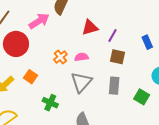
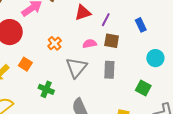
pink semicircle: (81, 57) -> (90, 44), moved
green square: (142, 97) -> (143, 88), moved

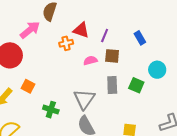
red triangle: (83, 13) -> (81, 30), turned 42
orange cross: (55, 43) -> (66, 43), moved, turned 32
gray triangle: (76, 68) -> (84, 99), moved
green square: (143, 88) -> (136, 85), moved

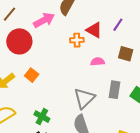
purple line: (105, 35) -> (118, 25), moved
brown square: (112, 56) -> (126, 54), moved
green cross: (51, 110) -> (42, 117), moved

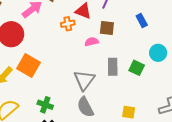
brown square: (126, 54) -> (107, 28), moved
orange square: (32, 75) -> (29, 65), size x1.6

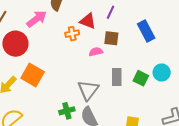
blue rectangle: (142, 21) -> (146, 31), size x1.5
cyan circle: (158, 53) -> (162, 72), moved
green cross: (45, 105) -> (67, 111), moved, turned -35

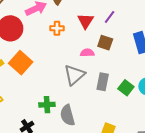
red triangle: (88, 21) -> (86, 21), turned 30
orange cross: (72, 34) -> (57, 28), moved
gray triangle: (88, 90) -> (74, 75), moved

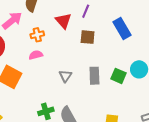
pink semicircle: (87, 53) -> (36, 55), moved
gray triangle: (74, 75) -> (65, 76), size x0.6

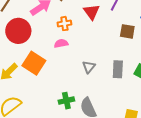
brown square: (88, 37) -> (127, 31), moved

